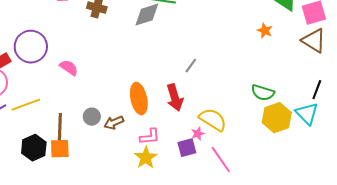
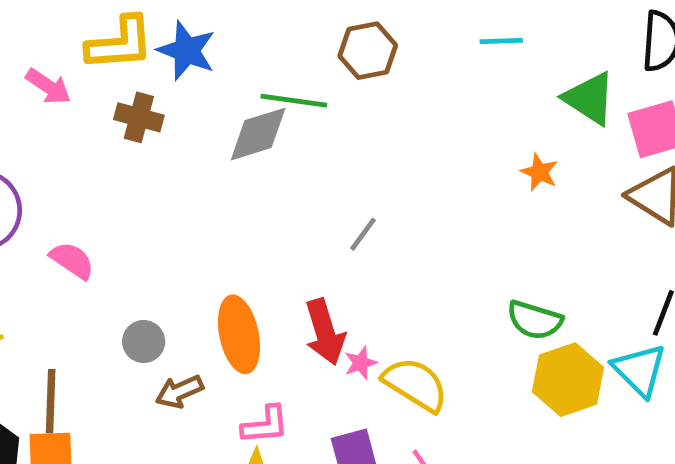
gray line: (191, 66) -> (363, 234), moved
gray circle: (92, 117) -> (144, 341), moved
pink star: (198, 134) -> (361, 363), moved

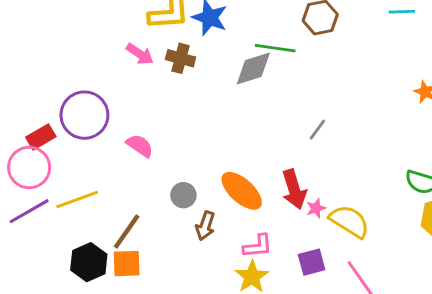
pink arrow: (48, 86) -> (140, 54), moved
orange ellipse: (239, 334) -> (242, 191), turned -36
brown arrow: (179, 392) -> (205, 226), turned -48
brown line: (51, 401) -> (127, 232), turned 33

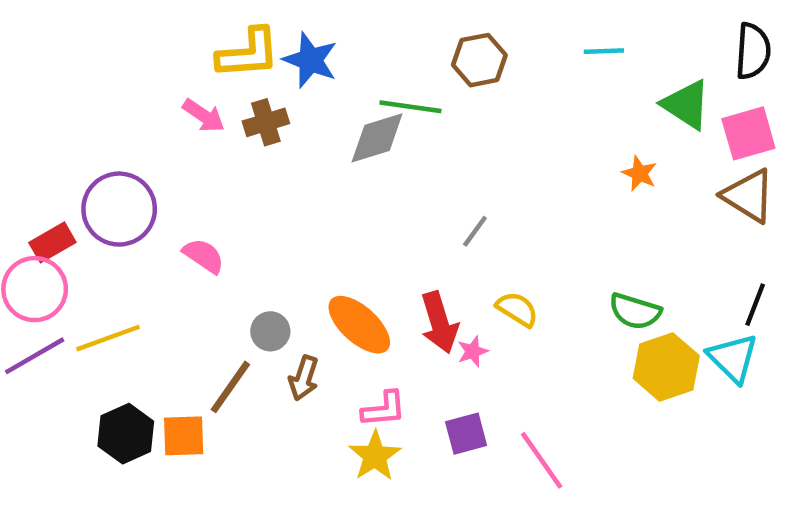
brown cross: (181, 58) -> (266, 122), turned -32
yellow semicircle: (349, 221) -> (517, 309), moved, size x0.7
brown line: (127, 232) -> (230, 387), moved

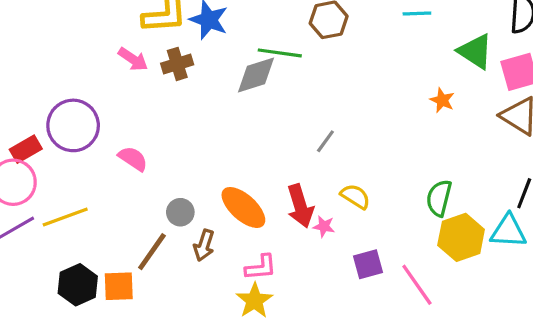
green semicircle: (635, 311) -> (439, 198), turned 87
pink star: (473, 351) -> (324, 226), turned 30
cyan triangle: (733, 358) -> (508, 231), turned -42
purple square: (466, 434) -> (368, 264), moved
pink line: (542, 460) -> (417, 285), moved

